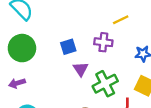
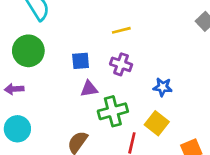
yellow line: (121, 20) -> (121, 30), moved
purple triangle: (81, 69) -> (89, 89), turned 42

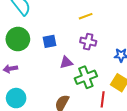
blue square: (81, 61) -> (49, 41), moved

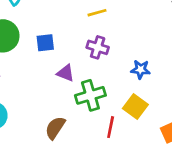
purple triangle: (66, 62) -> (66, 73), turned 32

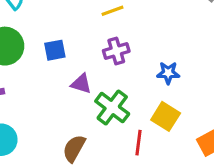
purple cross: (98, 47) -> (116, 51), turned -30
green cross: (90, 95) -> (112, 107), turned -32

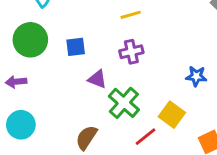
blue star: (168, 73) -> (196, 76), moved
red line: (138, 143) -> (145, 137), turned 40

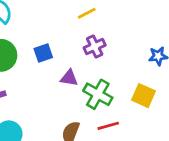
red line: (145, 137) -> (108, 126), moved, turned 35

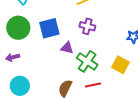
purple cross: (95, 47) -> (87, 26), turned 35
blue square: (43, 53) -> (49, 28), size x1.5

